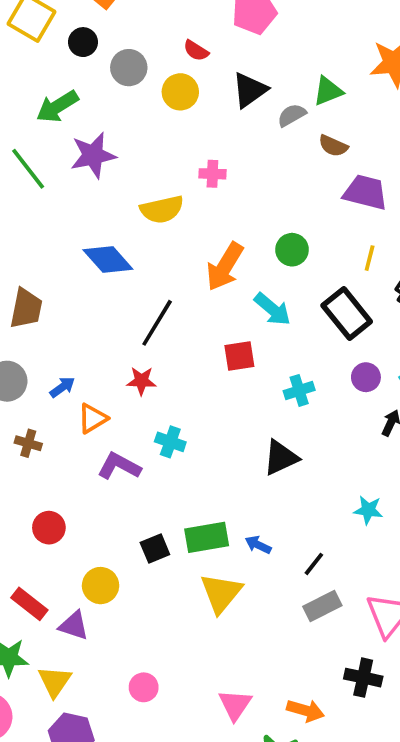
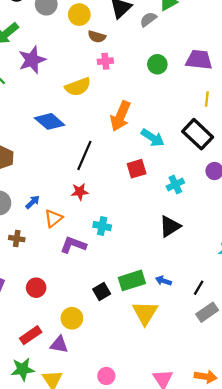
brown semicircle: (333, 146) -> (97, 37), moved
green circle: (292, 250) -> (157, 64), moved
red rectangle: (29, 604) -> (31, 335), turned -65

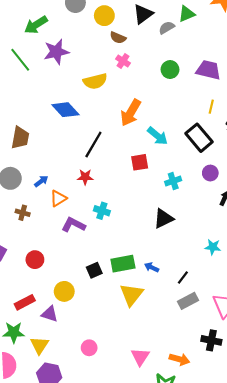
pink cross: (105, 61) -> (123, 61), turned 32

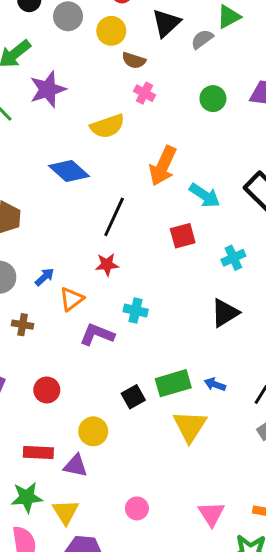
red rectangle: (25, 302) -> (38, 453), turned 36

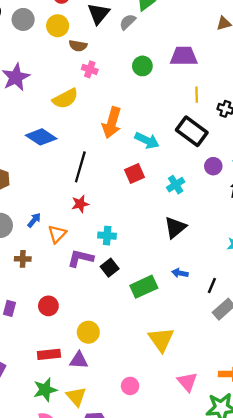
blue arrow: (215, 384) -> (180, 273), moved
black square: (133, 397) -> (110, 268), moved
yellow triangle: (190, 426) -> (161, 340), moved

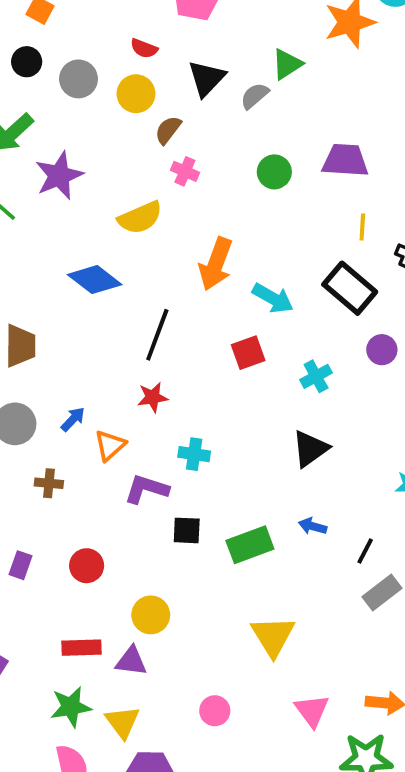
brown semicircle: (78, 46) -> (168, 130), turned 114
black square: (110, 268) -> (187, 530), moved, turned 36

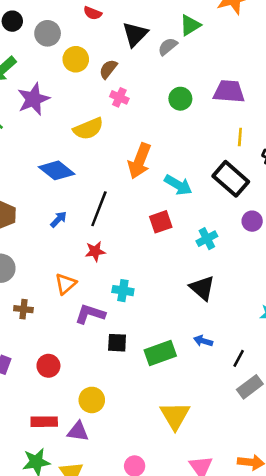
yellow circle: (136, 94) -> (76, 59), moved
blue arrow: (73, 419) -> (59, 219), moved
black triangle: (310, 449) -> (202, 288), turned -44

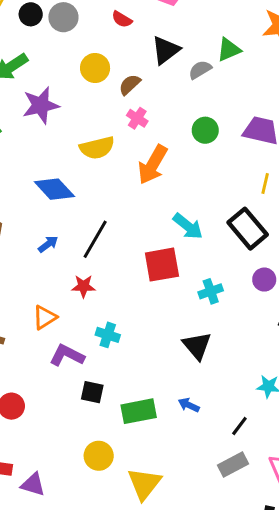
gray circle: (48, 33) -> (63, 17), moved
orange arrow: (139, 161) -> (153, 165), moved
red square: (161, 222) -> (162, 265), size x1.4
black line: (239, 358) -> (239, 426), moved
yellow circle: (92, 400) -> (99, 456), moved

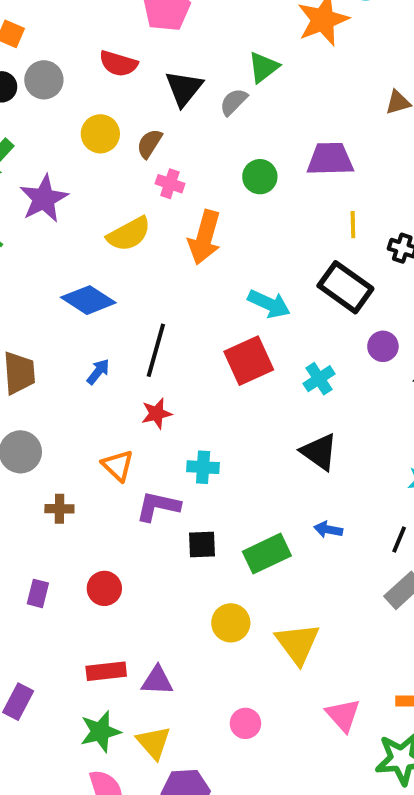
red semicircle: (122, 19) -> (118, 64), size x1.4
orange triangle: (45, 317) -> (118, 465), turned -30

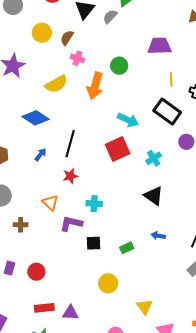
green circle: (260, 177) -> (119, 66), moved
green rectangle: (267, 554) -> (127, 248), size x0.6
red circle: (104, 588) -> (36, 272), moved
yellow triangle: (298, 643) -> (144, 307), moved, size x0.7

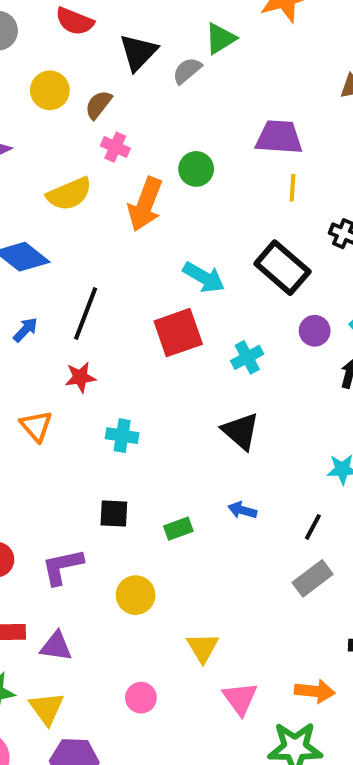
yellow line: (171, 79) -> (293, 188), moved
purple L-shape: (71, 224) -> (62, 567), moved, turned -30

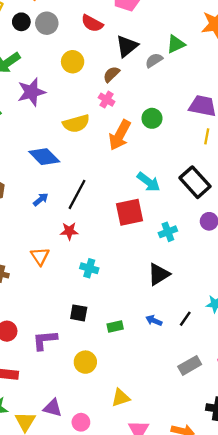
brown semicircle: (98, 105) -> (111, 74), moved
black triangle: (241, 431) -> (159, 274), turned 40
black line: (313, 527) -> (185, 319), moved
purple triangle: (56, 646) -> (53, 408), moved
yellow triangle: (203, 648) -> (121, 398), turned 36

